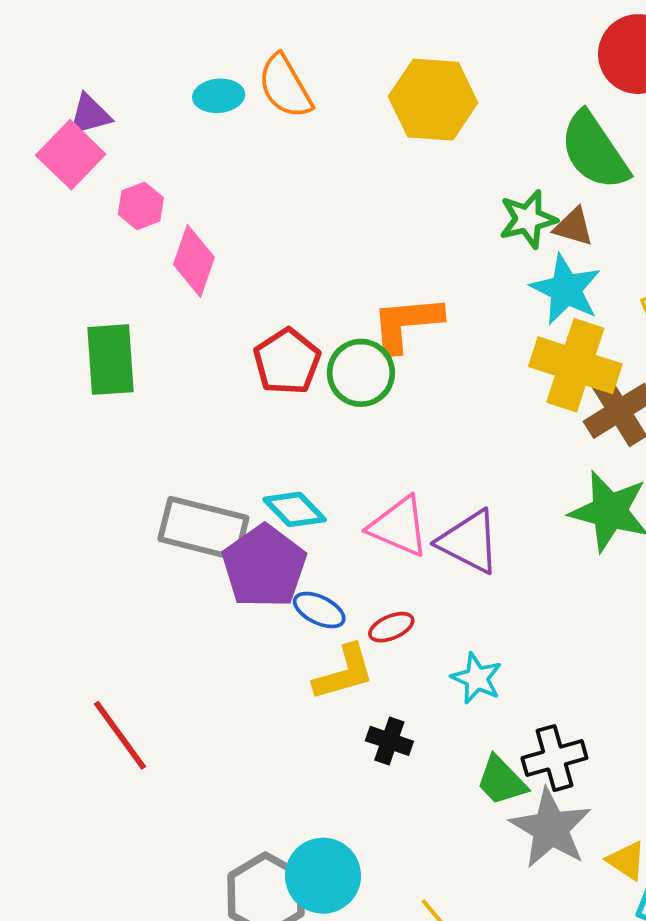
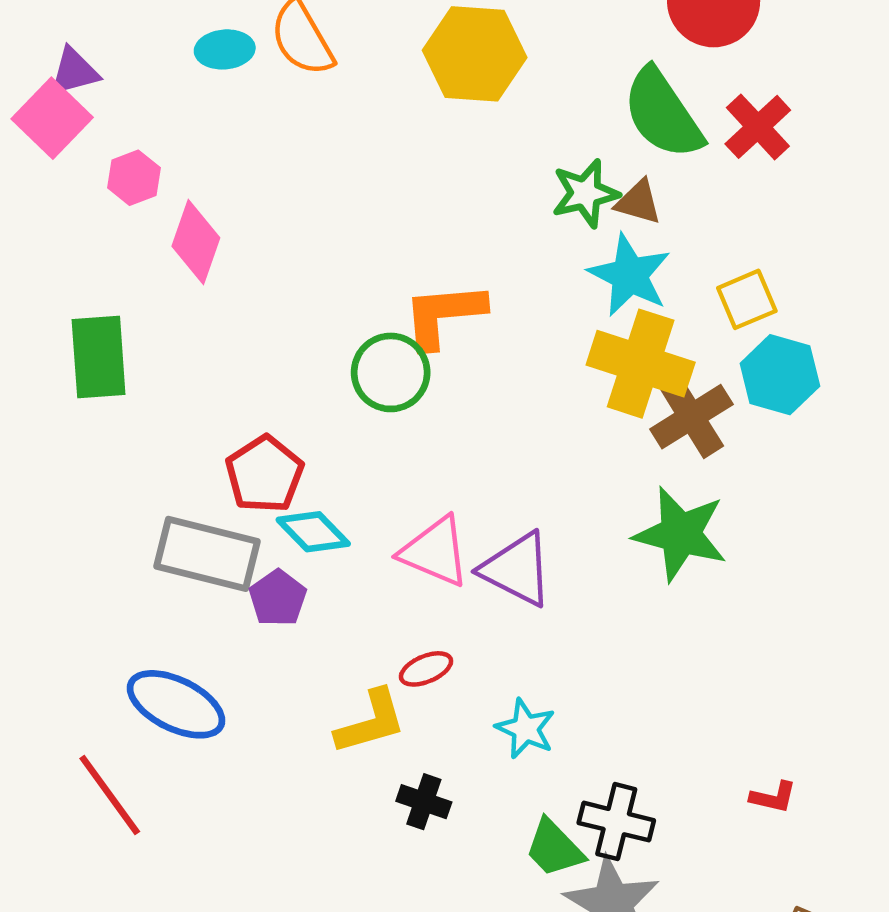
red pentagon: (287, 361) -> (265, 474), moved
purple pentagon: (264, 566) -> (278, 598), size x0.6
blue ellipse: (319, 610) -> (176, 704), moved, size x1.6
black cross: (554, 758) -> (616, 822), turned 30

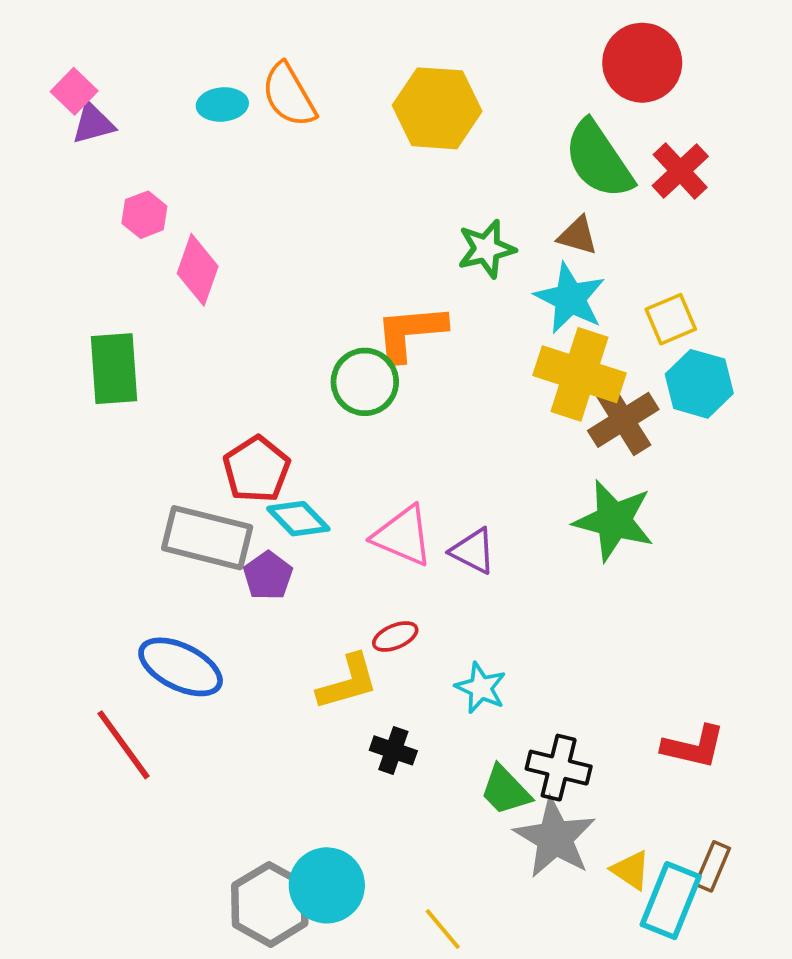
pink square: (52, 118) -> (74, 91), moved, size x0.7
green star: (585, 193) -> (486, 249), moved
purple triangle: (517, 569) -> (473, 551), size x0.7
red L-shape: (773, 797) -> (694, 747), size x1.6

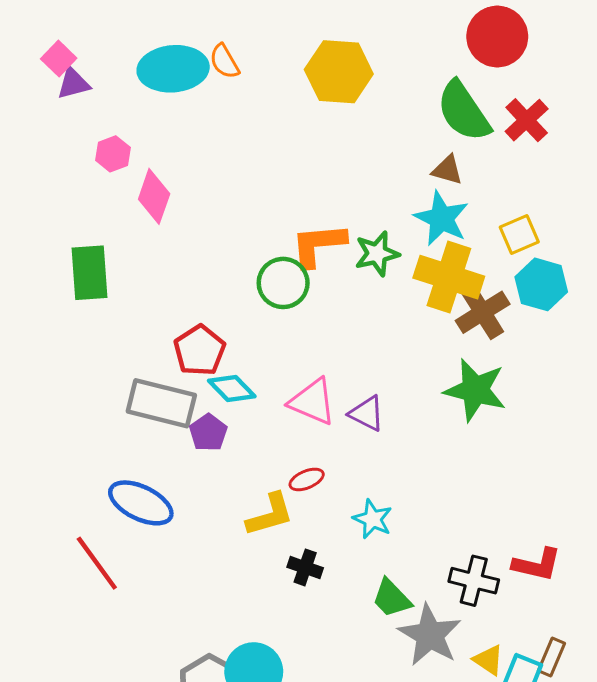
orange semicircle: (289, 95) -> (224, 61), size x0.7
cyan ellipse: (222, 104) -> (173, 69), size x1.8
green star: (486, 249) -> (377, 254), moved
black cross: (559, 768) -> (474, 581), moved

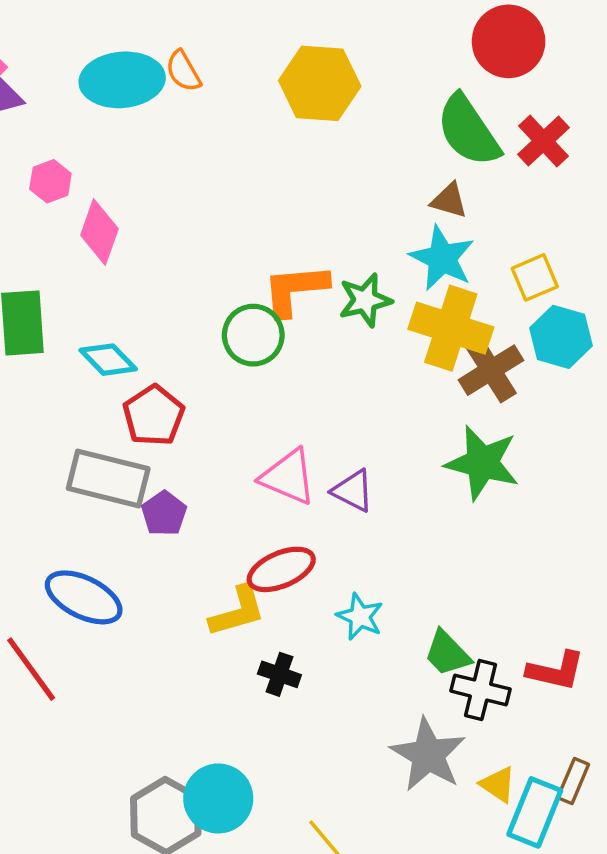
cyan diamond: (232, 389) -> (108, 360), moved
red ellipse: (307, 479) -> (281, 569), size x1.6
green trapezoid: (392, 598) -> (447, 653), moved

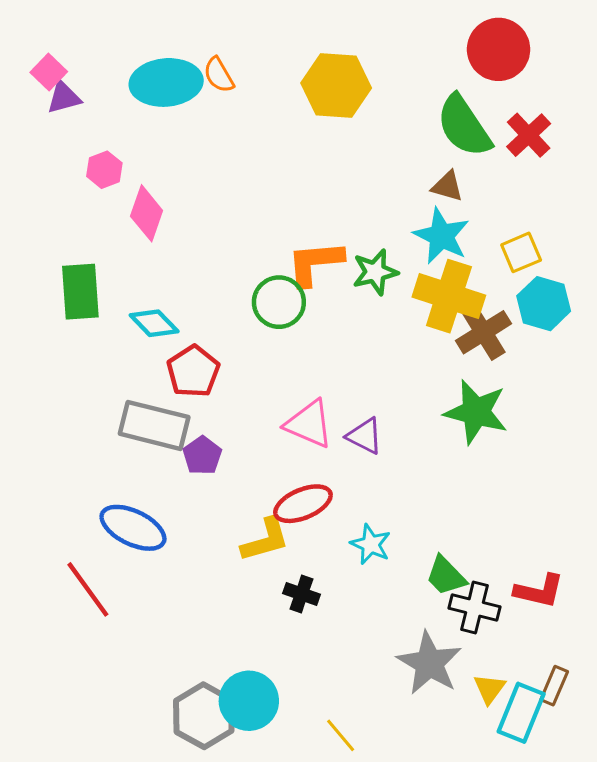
yellow triangle: (498, 784) -> (490, 689), turned 32

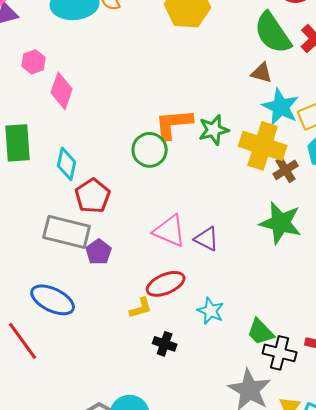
cyan star: (441, 236) -> (281, 107), moved
cyan diamond: (154, 323) -> (67, 164), turned 56
brown cross: (483, 332) -> (286, 170), size x0.7
yellow L-shape: (265, 540) -> (141, 308), size x0.7

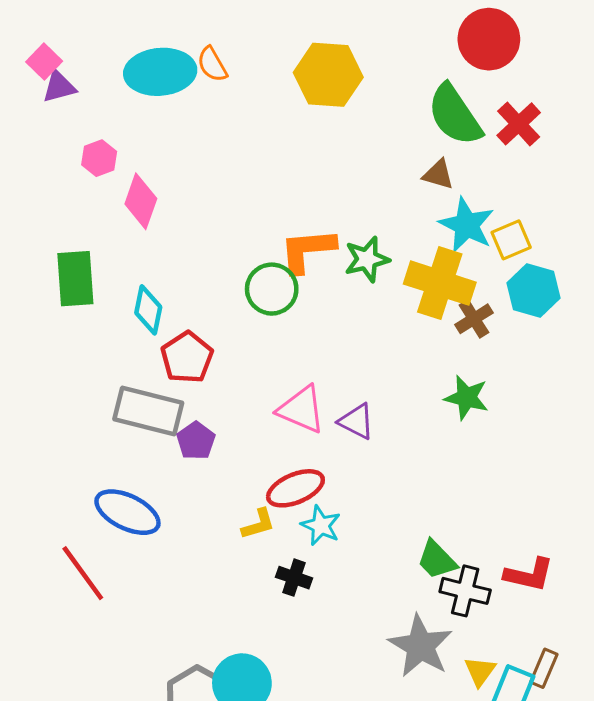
green star: (281, 223) -> (467, 398), size x0.7
cyan star: (211, 311) -> (321, 526), moved

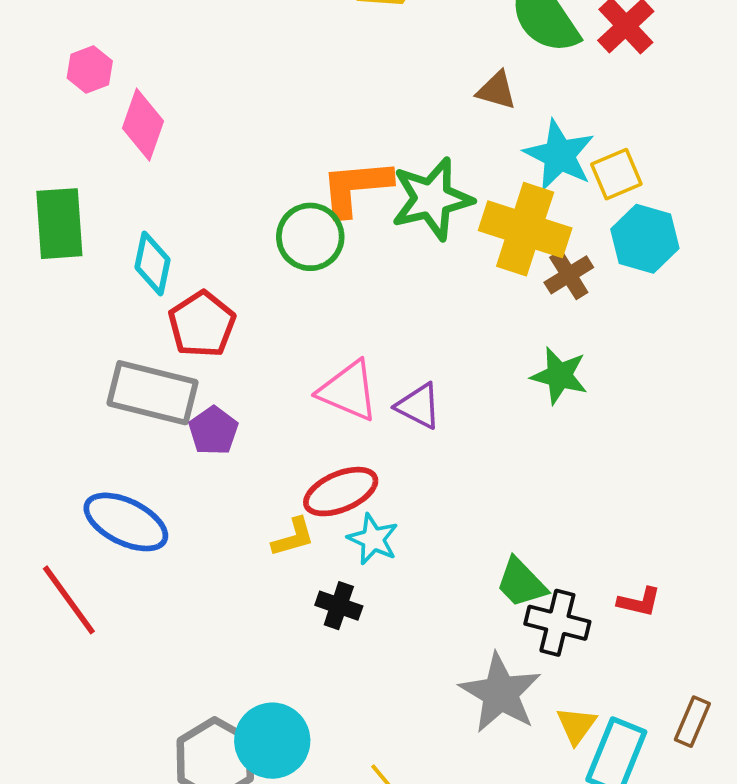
brown triangle: (438, 174) -> (497, 90), moved
green star: (367, 259) -> (432, 199), size x1.4
red L-shape: (529, 575) -> (639, 602), size x0.7
brown rectangle: (544, 668) -> (692, 722), moved

